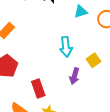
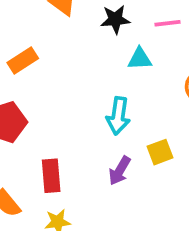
cyan triangle: (81, 12) -> (140, 59), moved

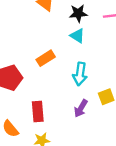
cyan triangle: (140, 59) -> (77, 36), moved, turned 35
orange rectangle: (23, 60) -> (46, 58), moved

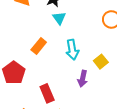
cyan triangle: (77, 36) -> (59, 18), turned 40

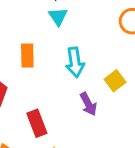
orange rectangle: (39, 46) -> (27, 55), turned -42
purple arrow: (83, 79) -> (88, 104), turned -42

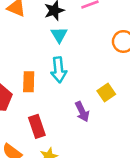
orange rectangle: (27, 55) -> (29, 82), moved
cyan arrow: (75, 62) -> (59, 70), moved

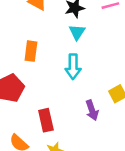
orange rectangle: (29, 82) -> (31, 51), moved

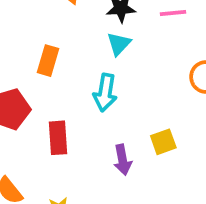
red rectangle: (46, 120) -> (58, 138), moved

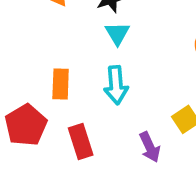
orange rectangle: (48, 61) -> (61, 84), moved

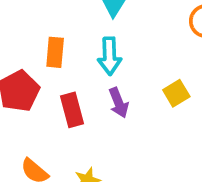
purple arrow: (150, 147) -> (119, 103), moved

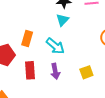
cyan arrow: (110, 56) -> (55, 46), turned -60

